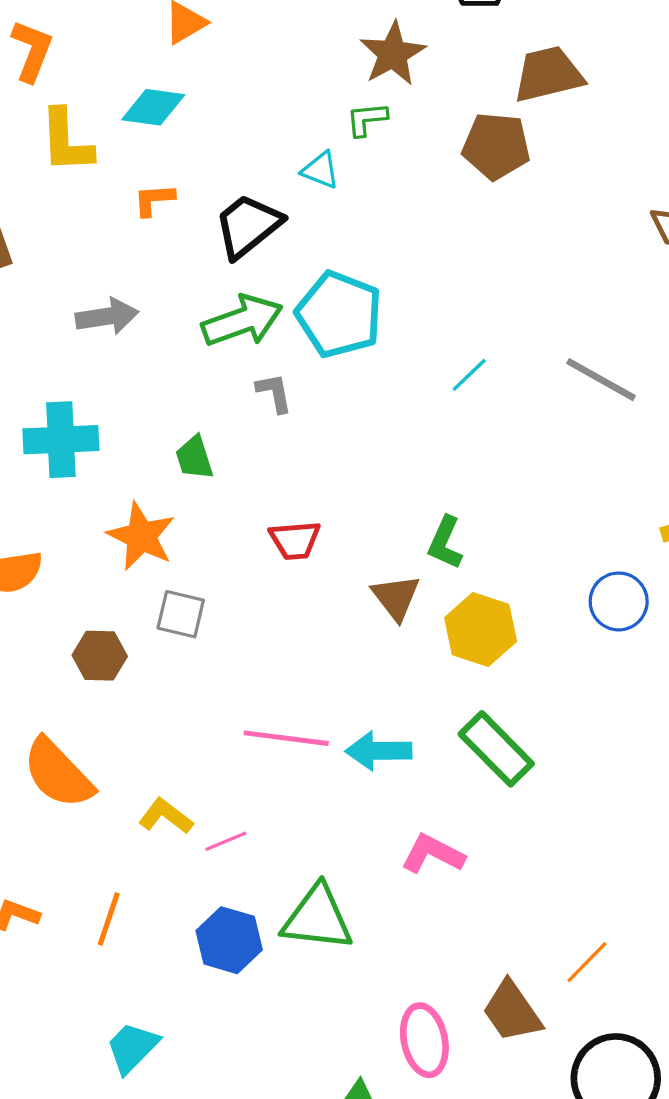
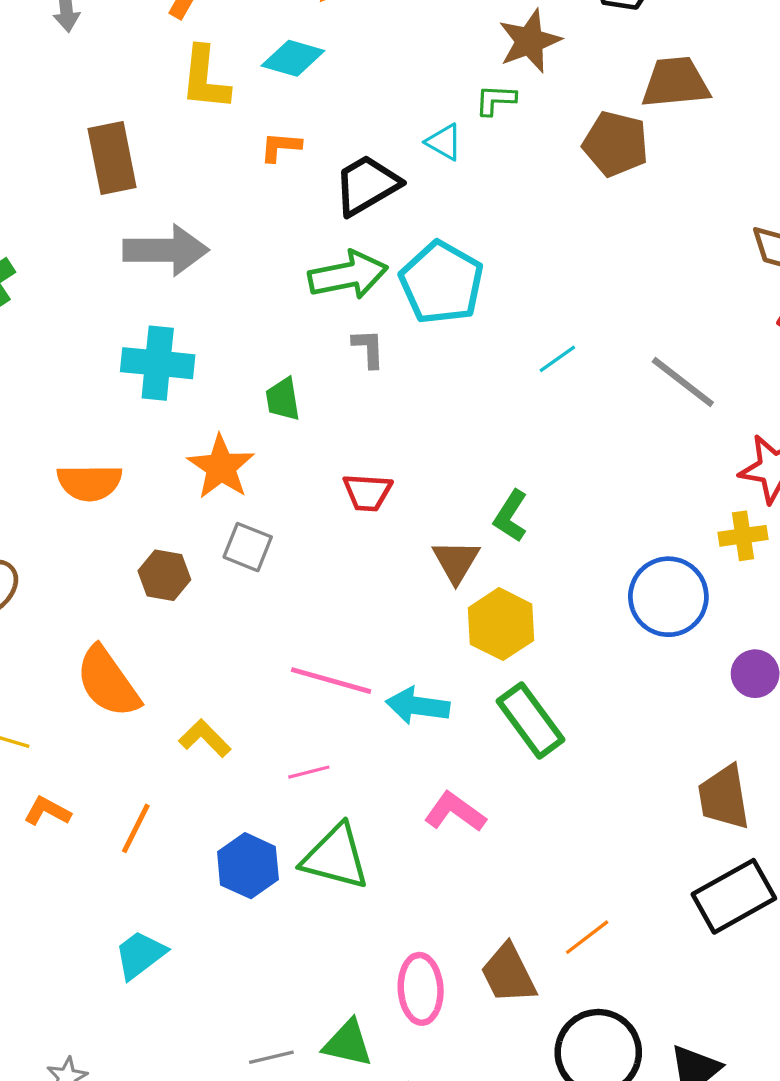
gray arrow: (107, 316) -> (166, 250), moved, size x1.4
blue circle: (619, 601) -> (668, 597), size x1.4
yellow hexagon: (481, 629) -> (501, 624), moved
pink line: (226, 841) -> (309, 772), moved

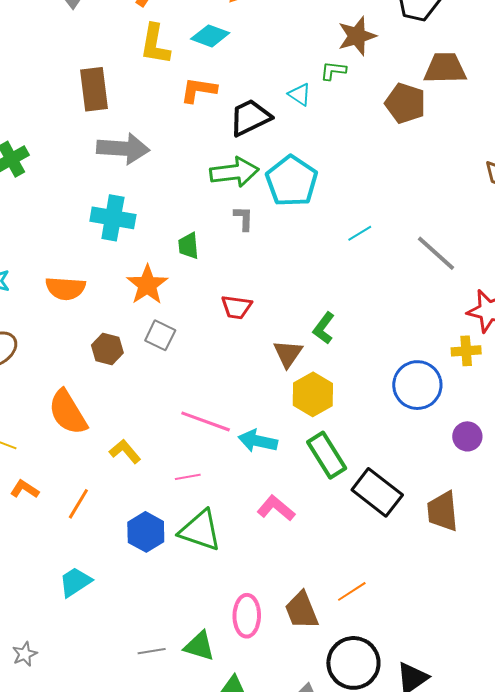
orange L-shape: (281, 147) -> (199, 90), size x1.4
black rectangle: (734, 896) -> (377, 492), moved, turned 63

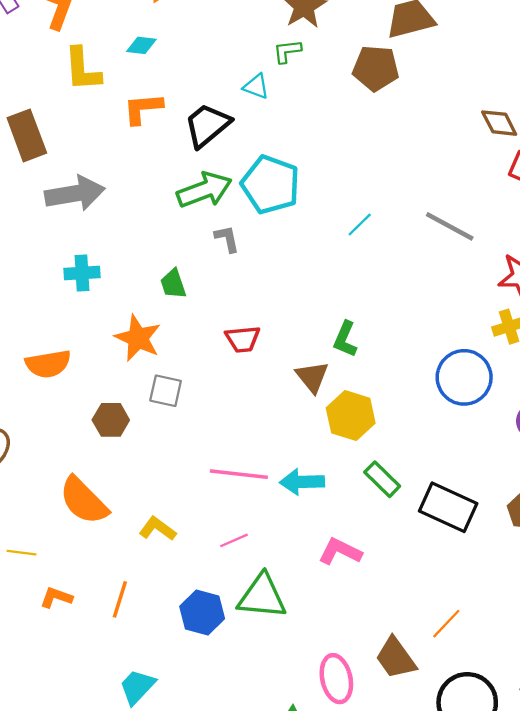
cyan diamond: (210, 36) -> (141, 45), size x0.7
cyan cross: (113, 218) -> (82, 273), size x0.7
green rectangle: (327, 455) -> (382, 479), size x0.7

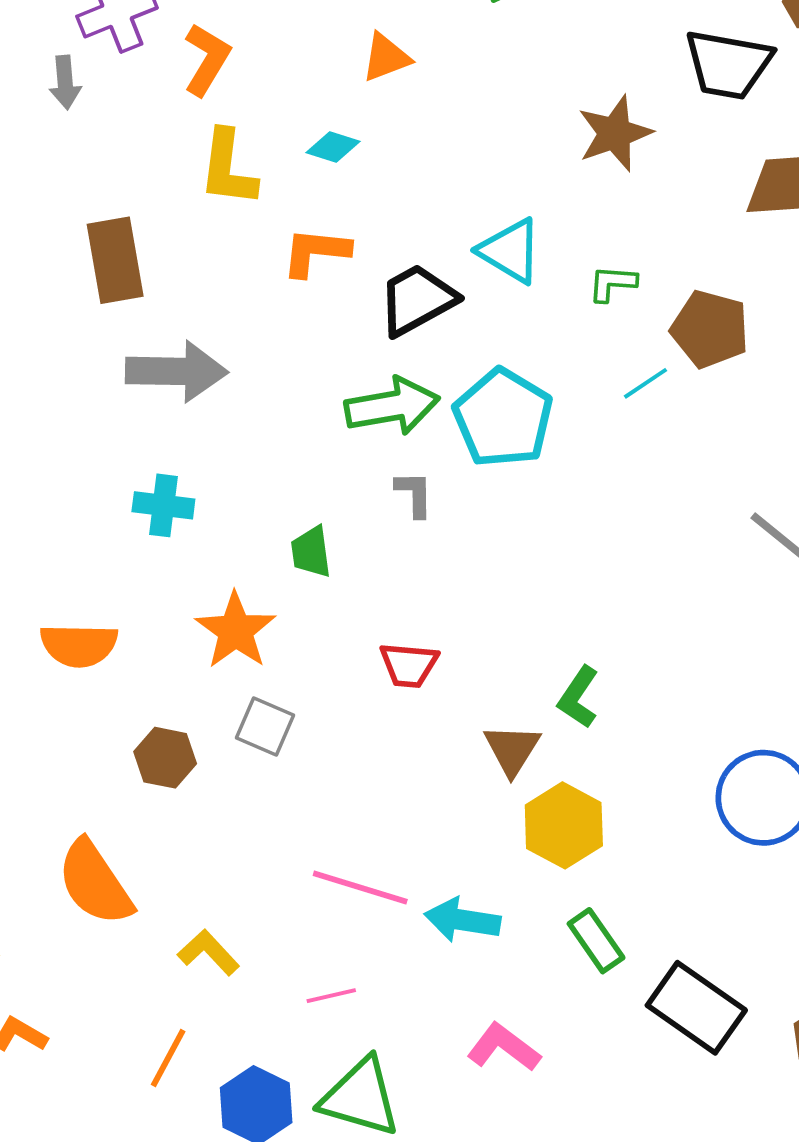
green L-shape: (287, 51) -> (612, 283), moved
brown pentagon: (376, 68) -> (710, 329), moved
cyan triangle: (256, 86) -> (510, 251), size x1.5
cyan line: (360, 224) -> (645, 383), moved
orange line: (120, 599) -> (168, 1058), moved

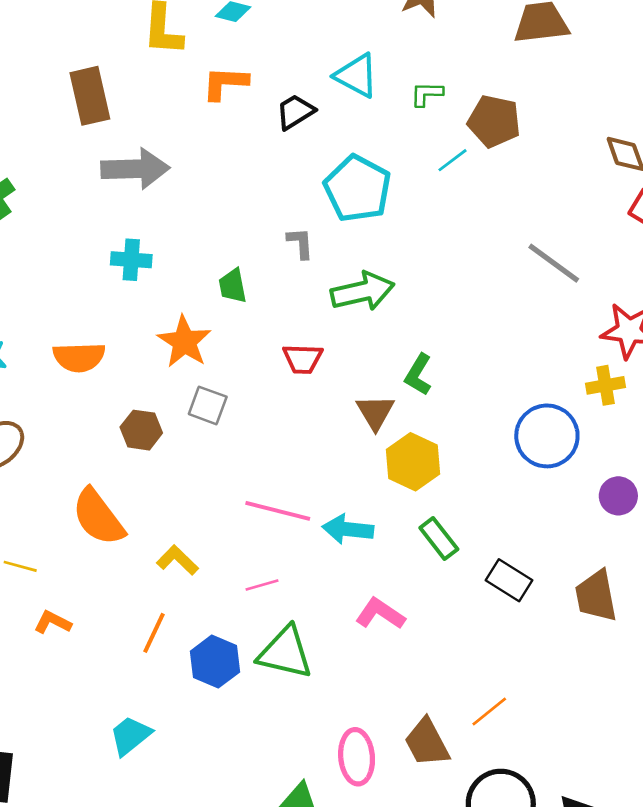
black trapezoid: (417, 300) -> (295, 112), size x0.7
green arrow: (392, 406) -> (363, 291), moved
black rectangle: (696, 1008) -> (509, 580), size x0.7

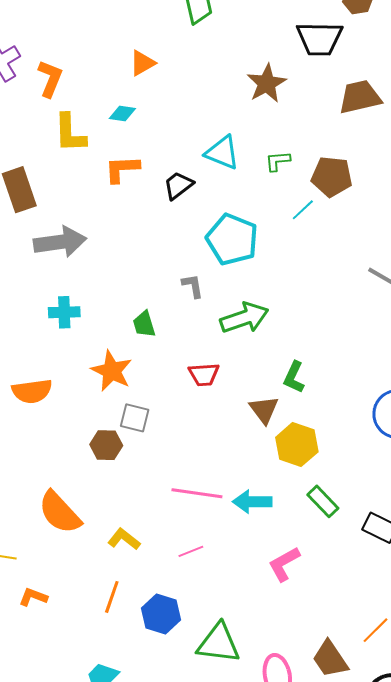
brown hexagon: (141, 430) -> (106, 445), moved
pink L-shape: (380, 614) -> (284, 564), turned -57
green triangle: (285, 653) -> (219, 643), moved

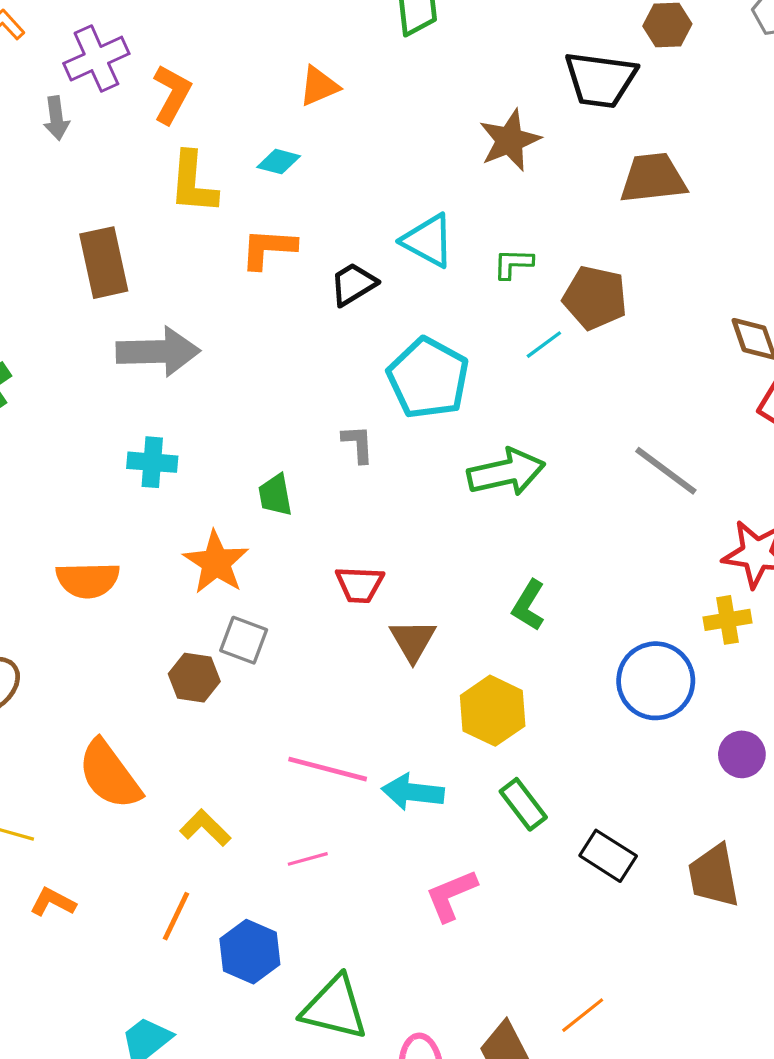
green arrow: (244, 318) -> (506, 472), moved
green L-shape: (294, 377) -> (529, 605), moved
brown triangle: (264, 410) -> (413, 640), moved

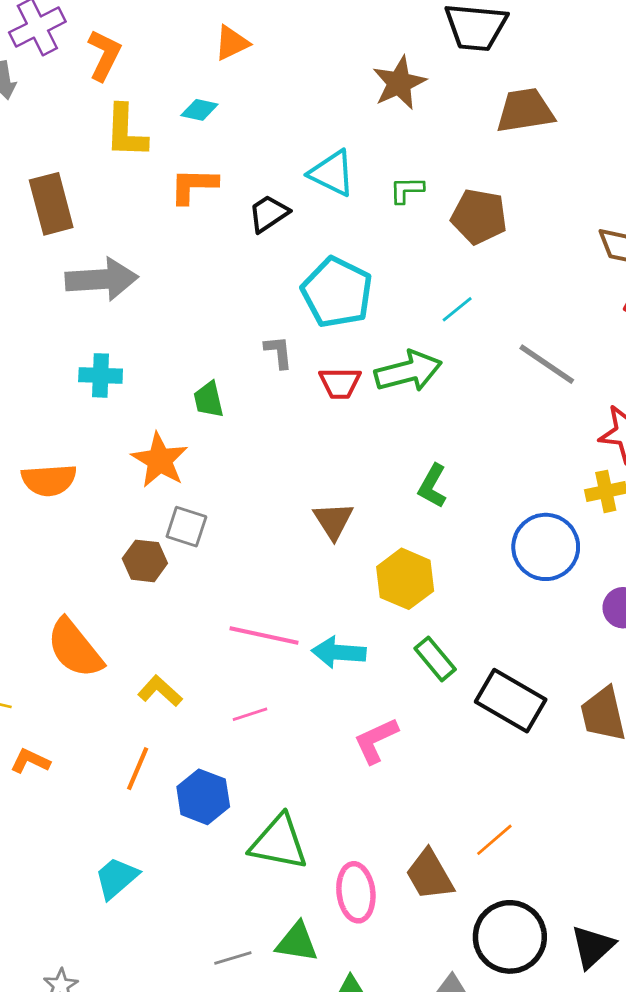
cyan line: (544, 345) -> (457, 309), moved
red trapezoid: (360, 584) -> (340, 383), moved
black rectangle: (608, 856) -> (511, 701), size x1.4

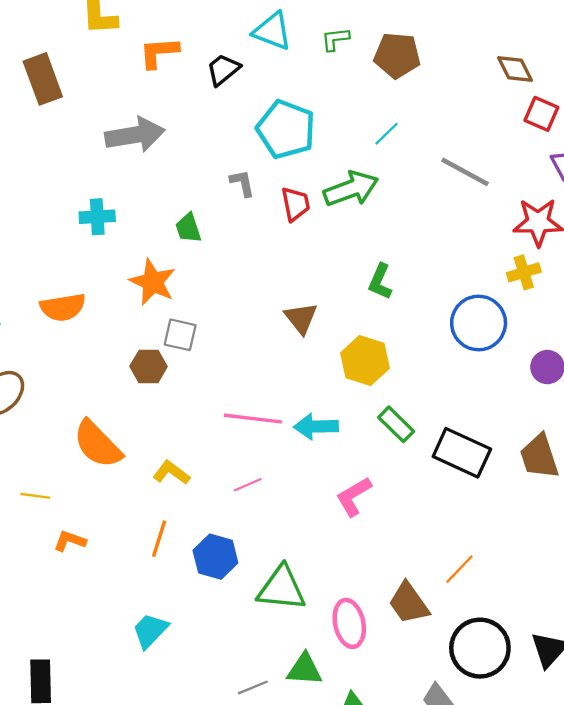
gray arrow: (102, 279) -> (135, 135), moved
red trapezoid: (340, 383) -> (296, 204), turned -96

